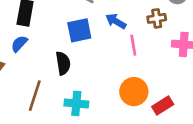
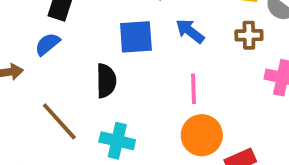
pink line: (133, 45) -> (194, 89), moved
brown line: (35, 96) -> (59, 121), turned -68

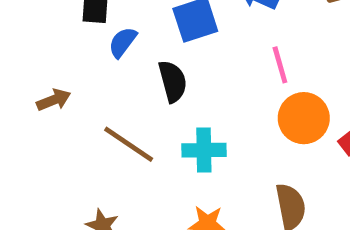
blue semicircle: (47, 44) -> (123, 42), moved

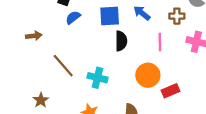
pink line: (280, 65) -> (160, 42), moved
black semicircle: (173, 81) -> (121, 41), moved

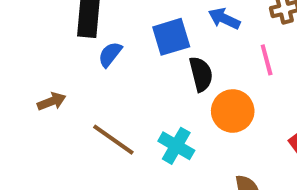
orange circle: (148, 75) -> (233, 111), moved
cyan cross: (97, 78) -> (176, 146), turned 30

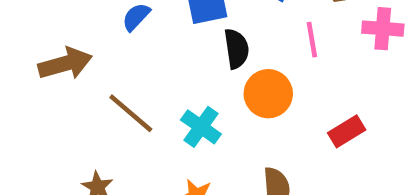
brown arrow: (52, 101) -> (65, 64), size x1.6

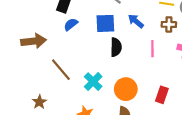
orange circle: (268, 94) -> (126, 89), moved
red rectangle: (347, 131) -> (162, 95), turned -49

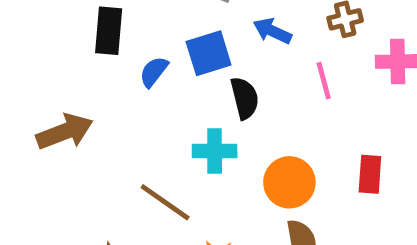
blue semicircle: (71, 24) -> (154, 72), moved
brown line: (61, 70) -> (165, 202), moved
cyan cross: (93, 82) -> (215, 151), moved, turned -30

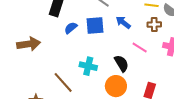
pink line: (324, 81) -> (140, 48), turned -56
black semicircle: (245, 98) -> (121, 63), moved, turned -30

